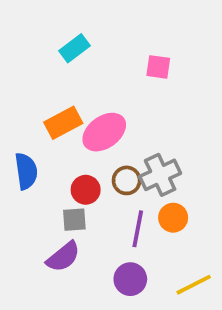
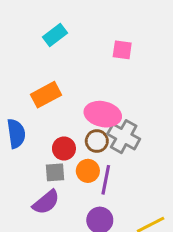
pink ellipse: (104, 132) -> (103, 114), moved, turned 48
gray cross: (160, 175) -> (124, 137), turned -36
orange circle: (173, 218) -> (88, 171), moved

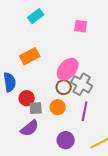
pink ellipse: (103, 114) -> (68, 69), turned -60
red circle: (64, 148) -> (27, 98), moved
purple line: (106, 180) -> (85, 111), moved

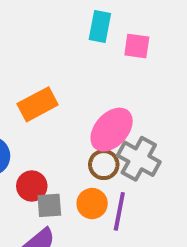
cyan rectangle: (36, 16) -> (100, 26), moved, turned -42
purple line: (85, 111) -> (119, 211), moved

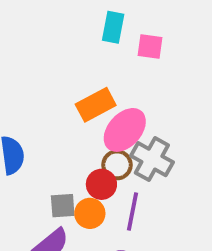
orange rectangle: (38, 104) -> (96, 105), moved
red circle: (32, 186) -> (101, 184), moved
orange circle: (92, 204) -> (90, 213), moved

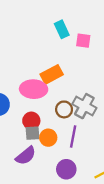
cyan rectangle: (113, 27) -> (62, 29), turned -36
pink ellipse: (125, 130) -> (34, 89), moved, turned 50
red circle: (101, 184) -> (31, 121), moved

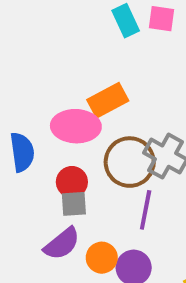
pink square: (83, 41) -> (162, 19), moved
brown circle: (64, 109) -> (130, 162), size x1.6
orange circle: (48, 138) -> (102, 258), moved

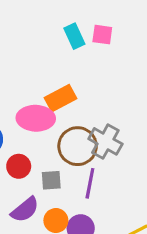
red circle: (72, 182) -> (19, 166), moved
gray square: (74, 204) -> (51, 180), moved

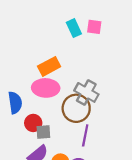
orange rectangle: (61, 98) -> (49, 66), moved
gray cross: (105, 141) -> (86, 92), moved
gray square: (51, 180) -> (43, 132), moved

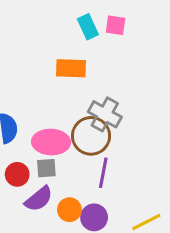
orange rectangle: (49, 66) -> (71, 68), moved, turned 30
pink ellipse: (46, 88) -> (51, 142), moved
red circle: (33, 123) -> (17, 174), moved

